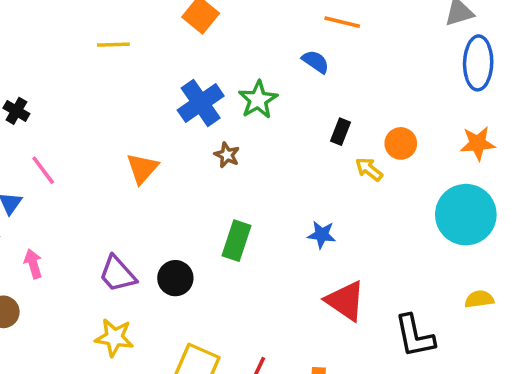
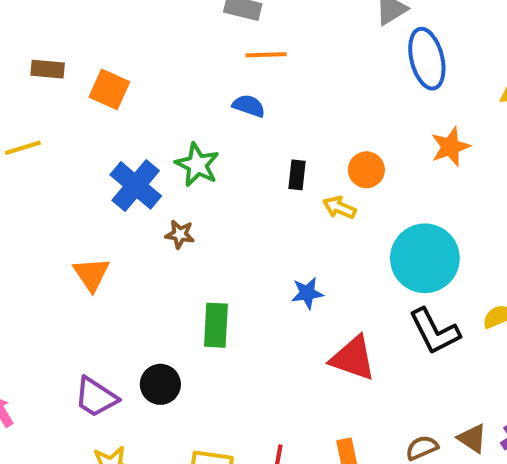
cyan circle: (466, 215) -> (425, 258), moved
black L-shape: (415, 336) -> (434, 331), moved

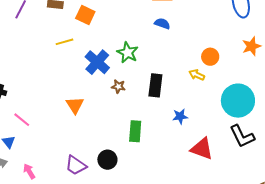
blue semicircle: (249, 106) -> (162, 24), moved
yellow line: (23, 148) -> (64, 42), moved
black rectangle: (297, 175) -> (155, 85), moved, size x1.6

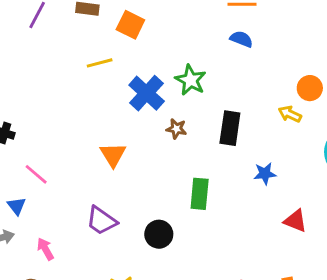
red triangle: (202, 149) -> (295, 221), size x0.7
purple trapezoid: (76, 165) -> (101, 221), moved

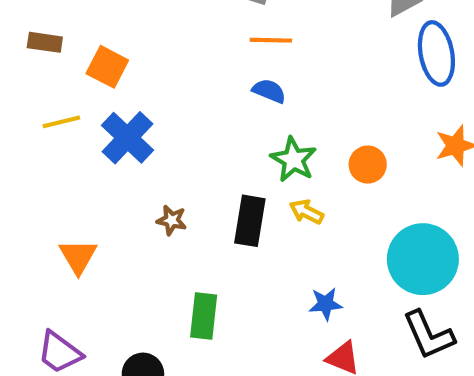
green star: (191, 80) -> (293, 160), moved
blue cross: (147, 93) -> (128, 138), moved
yellow arrow: (290, 114) -> (306, 212), moved
blue star: (265, 174) -> (326, 304), moved

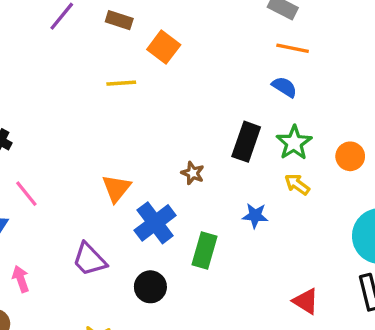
blue cross: (128, 138) -> (155, 223), moved
black rectangle: (250, 221) -> (246, 142), moved
blue star: (326, 304) -> (255, 216), moved

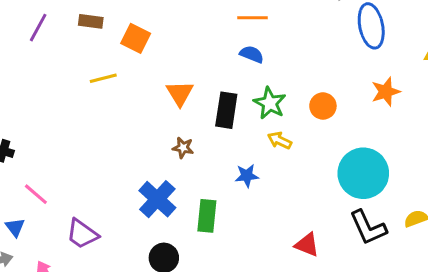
orange triangle: (116, 188) -> (180, 93), moved
purple trapezoid: (89, 259) -> (82, 234), moved

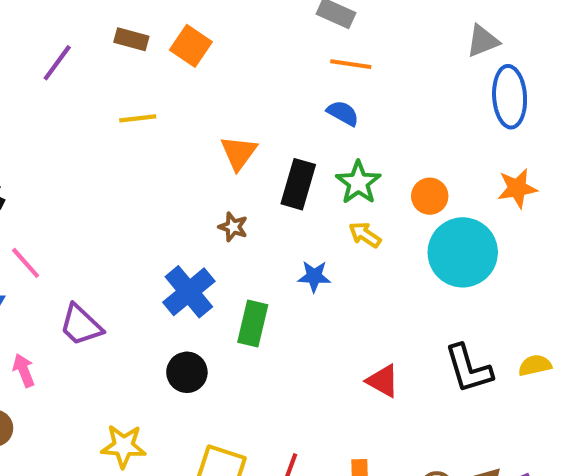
purple line: (38, 28) -> (57, 63), moved
orange square: (136, 38) -> (191, 46), moved
cyan circle: (363, 173) -> (463, 252), moved

